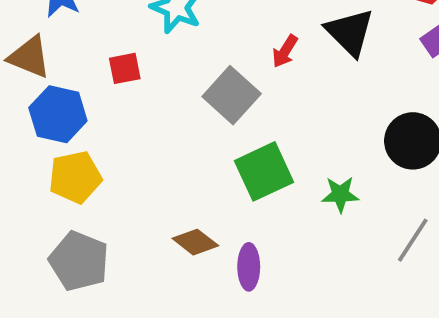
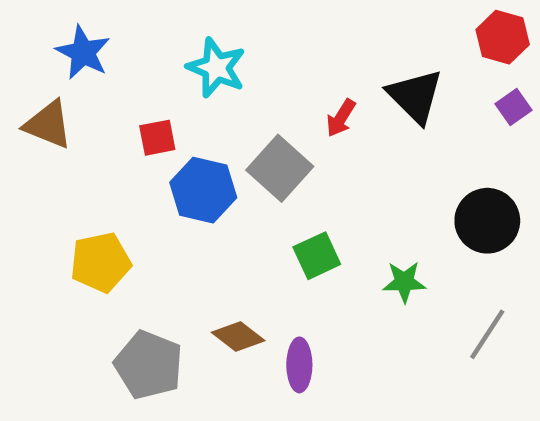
blue hexagon: (58, 114) -> (203, 190), moved
green square: (264, 171) -> (317, 256), size x0.7
gray pentagon: (79, 261) -> (149, 365), moved

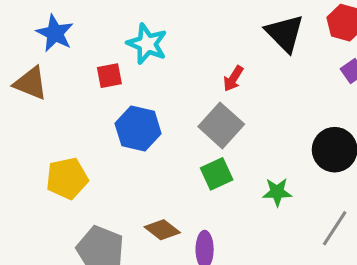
black triangle: (415, 96) -> (285, 33), moved
red square: (157, 138) -> (109, 76), moved
gray square: (280, 168) -> (221, 125), moved

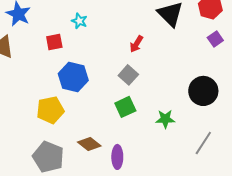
cyan star: (147, 44) -> (79, 21), size x0.6
gray square: (221, 125) -> (128, 75), size x0.7
yellow pentagon: (67, 178) -> (50, 110), moved

